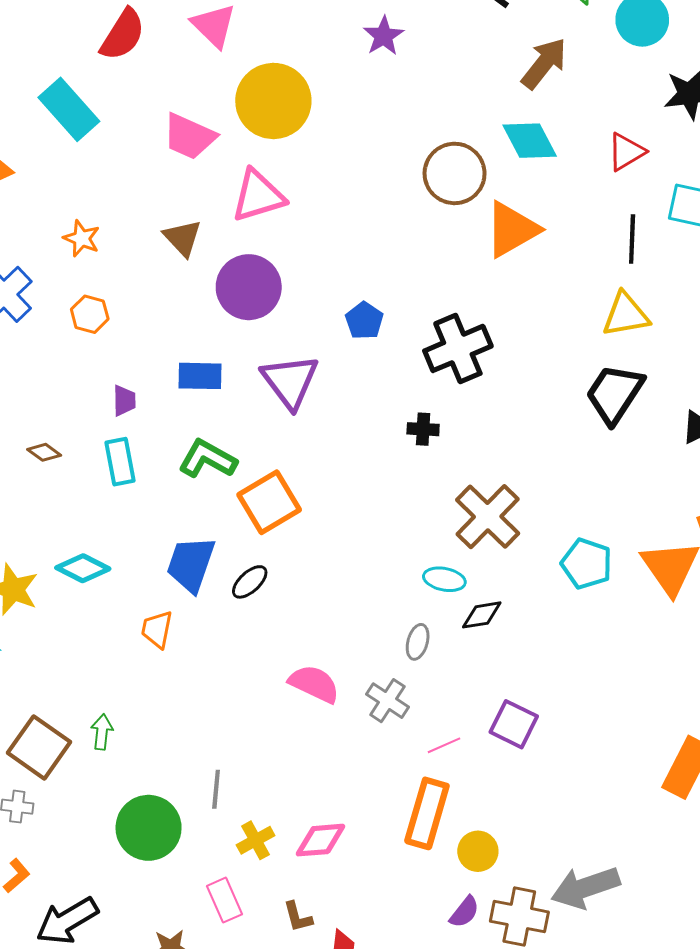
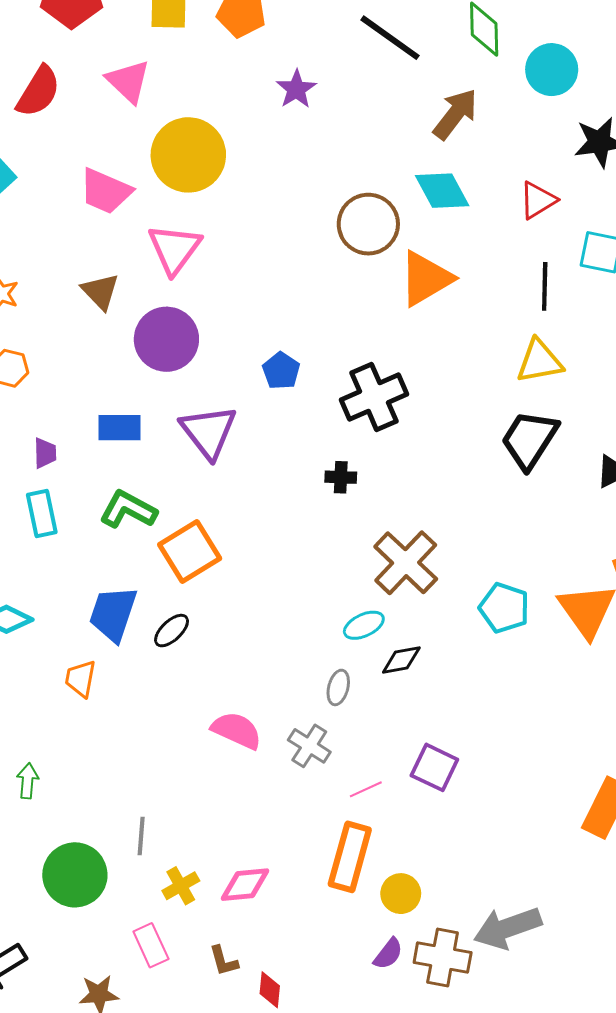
pink triangle: (258, 196) -> (174, 249), turned -36
cyan ellipse: (444, 579) -> (364, 625), turned -36

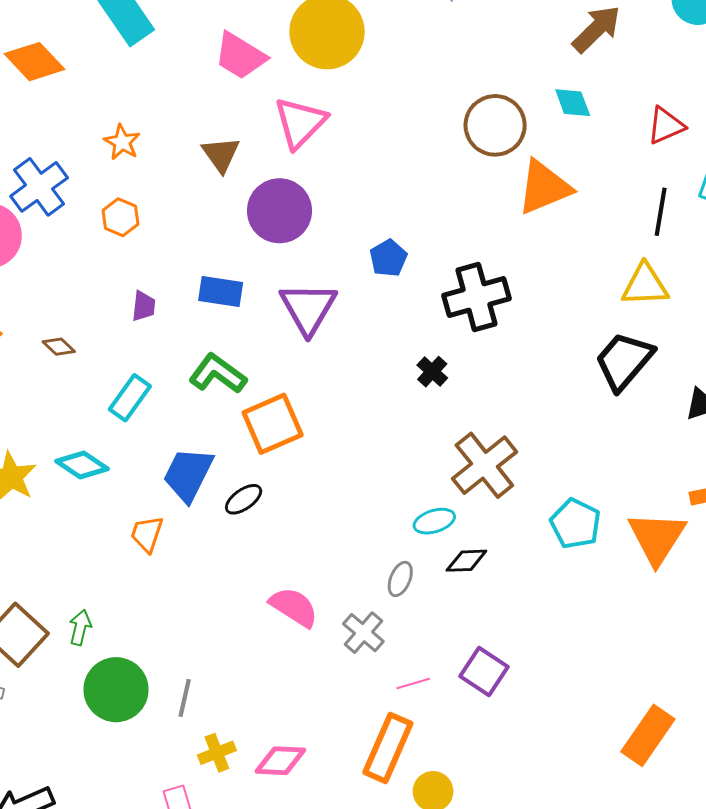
cyan diamond: (442, 191) -> (573, 103), size x0.7
black cross: (341, 477) -> (432, 372), turned 32
cyan rectangle: (42, 513) -> (130, 398), moved, turned 39
green circle: (75, 875) -> (116, 690), moved

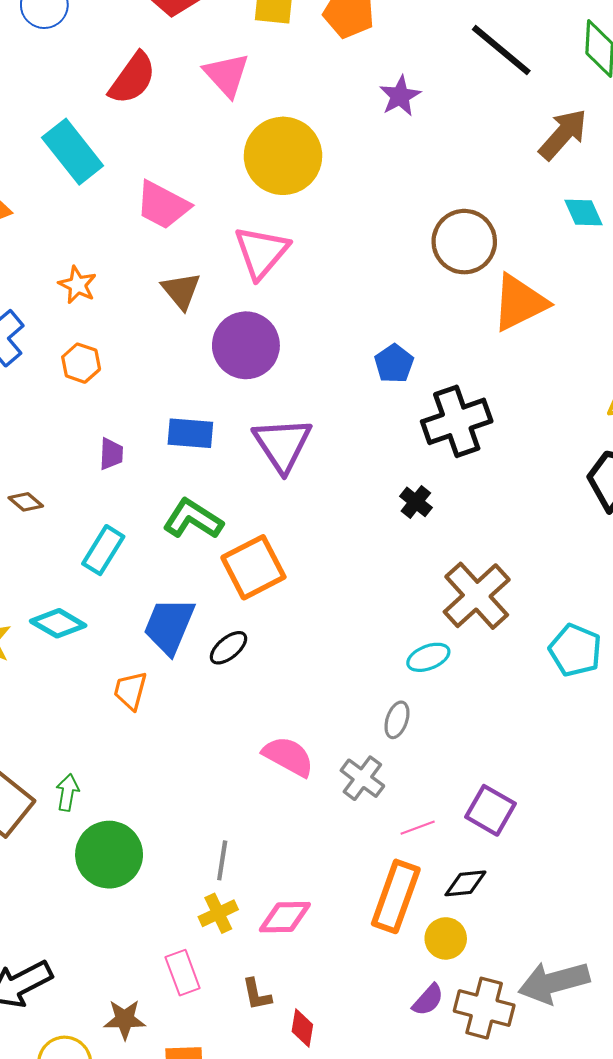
pink trapezoid: (240, 56) -> (163, 205), moved
cyan diamond: (573, 103) -> (584, 212), moved
blue pentagon: (388, 258) -> (394, 364), moved
black diamond: (466, 561) -> (465, 883), moved
gray line: (185, 698) -> (222, 860), moved

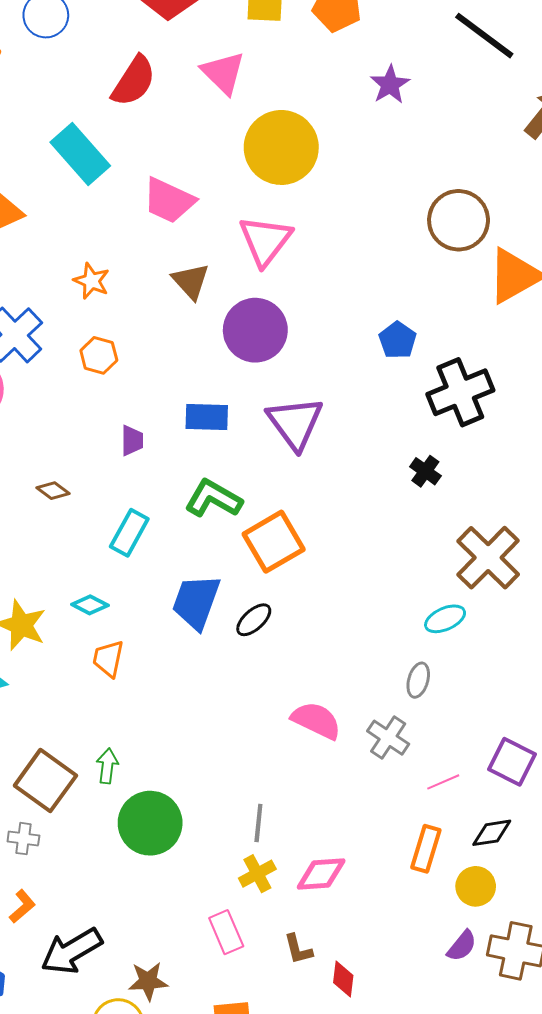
cyan diamond: (58, 623) -> (90, 605), size x0.7
orange trapezoid: (130, 691) -> (108, 659), moved
orange rectangle: (396, 896) -> (426, 849), size x0.7
brown star: (125, 1019) -> (148, 981), moved

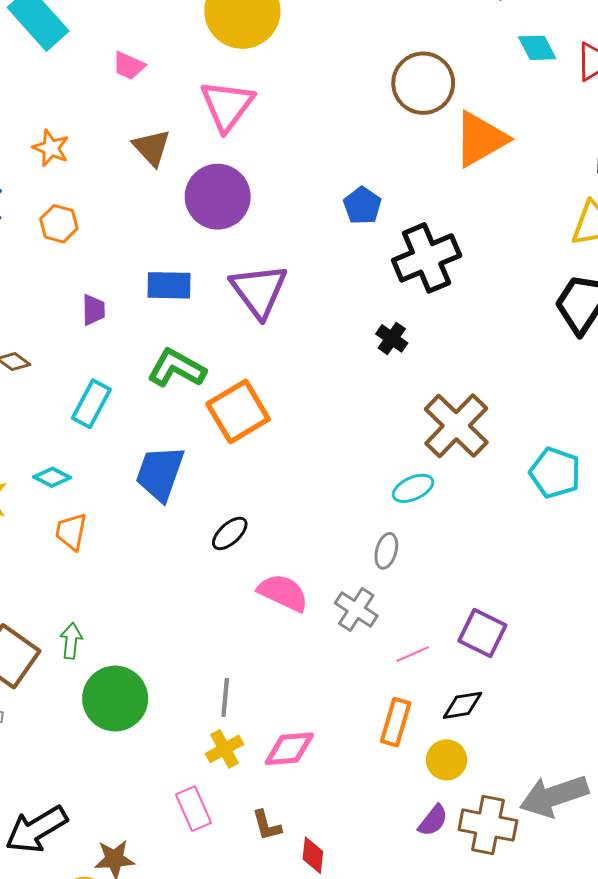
pink trapezoid: (169, 201) -> (129, 66), size x0.6
black ellipse: (254, 620) -> (230, 533), moved

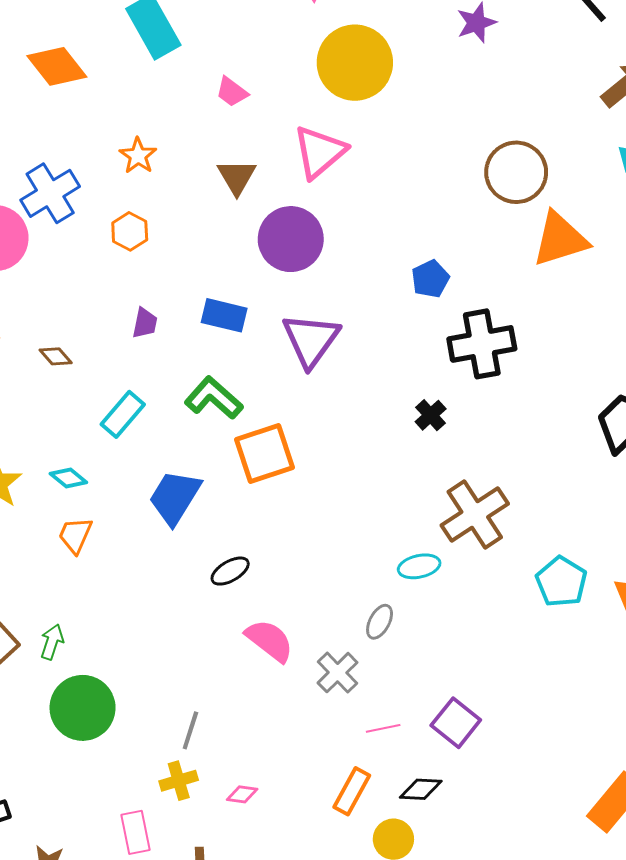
pink diamond: (289, 749) -> (242, 794), size x0.6

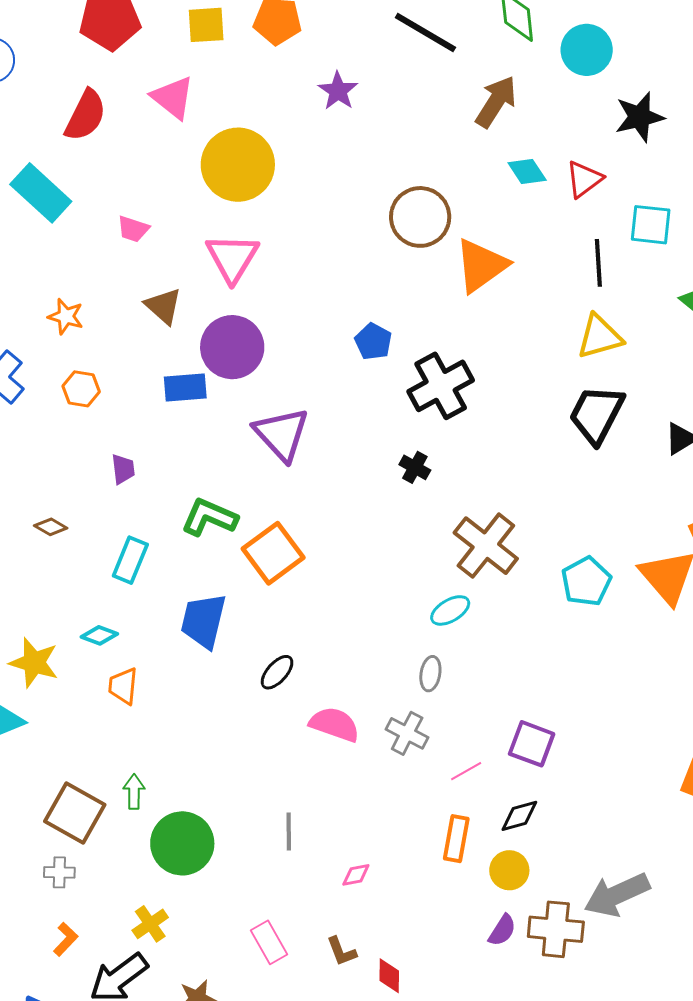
blue rectangle: (224, 315) -> (185, 388), moved
cyan pentagon: (561, 582) -> (586, 581), turned 30
yellow cross: (179, 781) -> (150, 924), moved

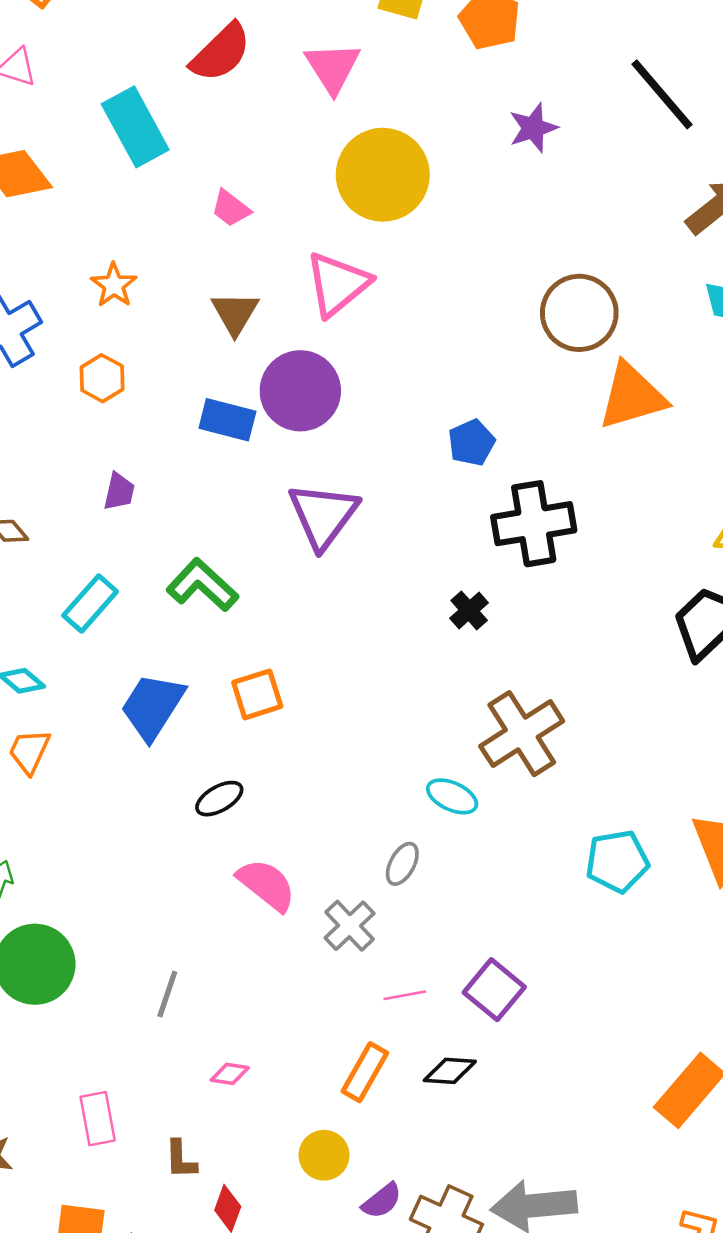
orange square: (273, 553) -> (257, 694), moved, size x0.7
cyan pentagon: (586, 581) -> (617, 861), moved
cyan ellipse: (450, 610) -> (452, 796), turned 36
yellow circle: (509, 870) -> (324, 1155), moved

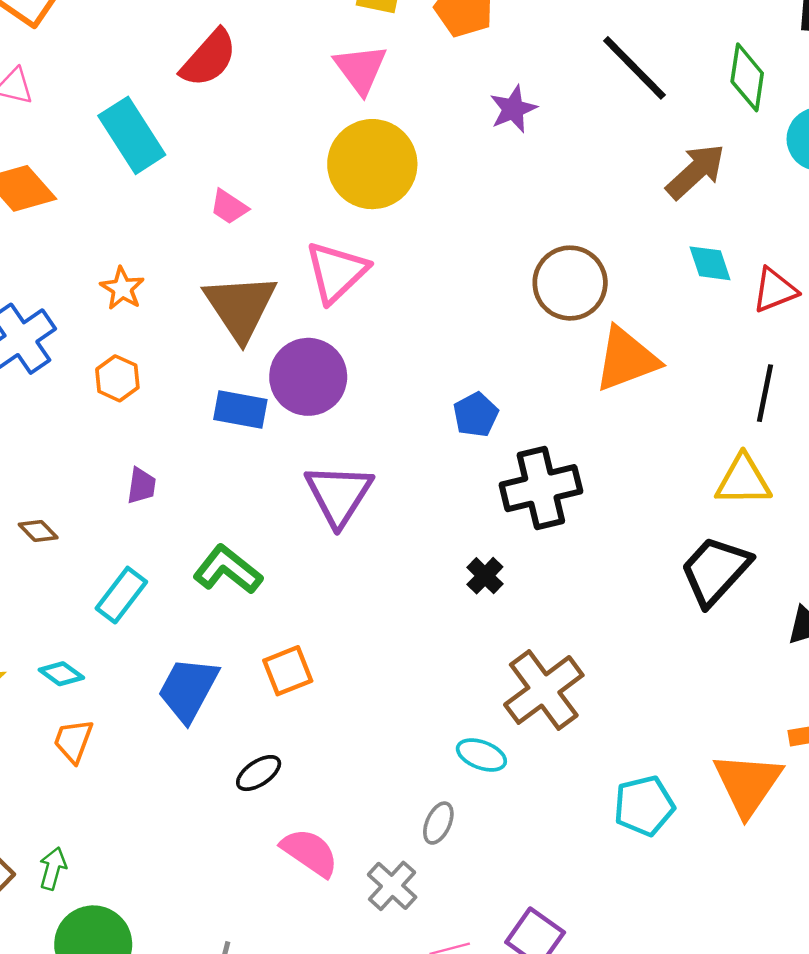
pink triangle: (333, 67) -> (361, 69), moved
brown triangle: (235, 313) -> (240, 307), size x1.6

